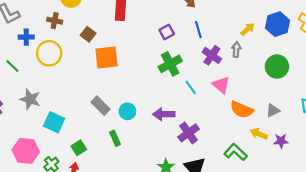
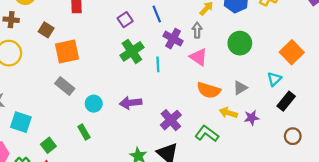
pink triangle: (221, 85) -> (199, 57), moved
cyan line: (191, 88) -> (158, 64), moved, turned 40
gray rectangle: (101, 106) -> (65, 86), moved
purple cross: (189, 133) -> (171, 120), moved

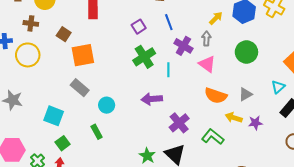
purple arrow: (131, 103) -> (152, 99), moved
cyan square: (21, 122) -> (54, 116), moved

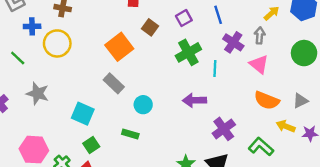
brown square: (64, 34) -> (150, 27), moved
orange square: (83, 55) -> (119, 47), turned -30
green rectangle: (97, 132) -> (130, 134), turned -48

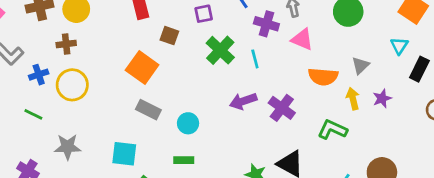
purple square: (184, 18) -> (204, 14), turned 35
yellow arrow: (286, 126) -> (353, 99), turned 72
purple cross: (224, 129) -> (282, 108), moved

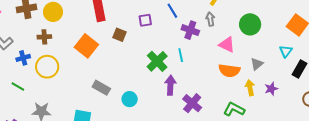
pink triangle: (302, 39) -> (227, 45), moved
green cross: (220, 50) -> (157, 61), moved
orange square: (142, 67) -> (86, 46), moved
purple arrow: (243, 101) -> (170, 85), turned 108
purple cross: (282, 108) -> (192, 103), moved

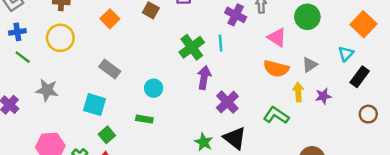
orange square: (86, 46) -> (110, 19), size x0.7
blue cross: (23, 58) -> (17, 32), moved
gray rectangle: (101, 88) -> (110, 69), moved

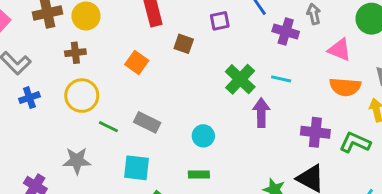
cyan line: (221, 43) -> (281, 79), moved, turned -63
green line: (23, 57) -> (108, 127), moved
purple cross: (227, 102) -> (315, 132), moved, turned -30

